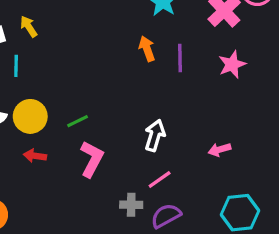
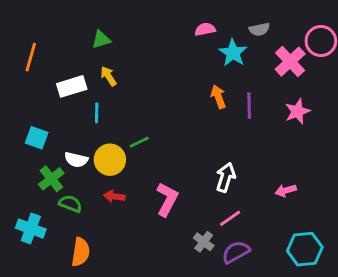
green line: (78, 121) -> (139, 142), moved
gray cross: (131, 205) -> (204, 242), turned 36

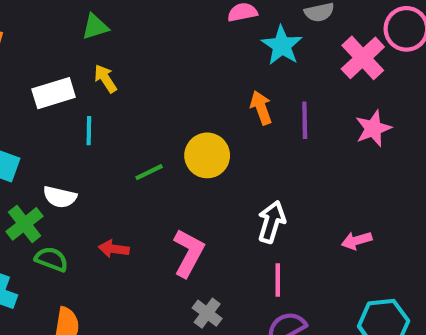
yellow circle: (110, 160) -> (207, 155), moved
pink line: (230, 218) -> (278, 280), turned -55
gray cross: (204, 242) -> (207, 313), moved

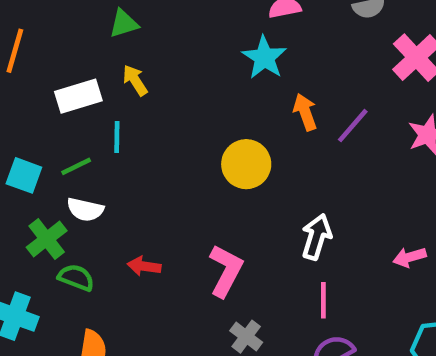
cyan star: (282, 45) -> (264, 58), moved
purple line: (305, 120) -> (353, 126), turned 42
green line: (149, 172) -> (76, 166), moved

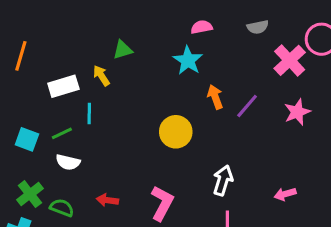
green triangle: (124, 24) -> (123, 50), moved
green cross: (47, 239) -> (30, 194), moved

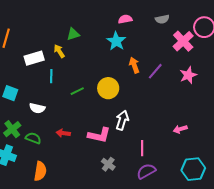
green line: (62, 133) -> (77, 91), moved
white arrow: (223, 180) -> (122, 120), moved
pink L-shape: (162, 203) -> (99, 135), turned 75

